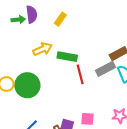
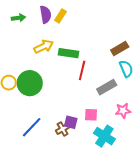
purple semicircle: (32, 14) -> (46, 15), moved
gray rectangle: (106, 69) -> (107, 87), moved
red line: (80, 74) -> (82, 70), turned 30

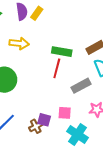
yellow arrow: (44, 46) -> (19, 43), turned 30
green rectangle: (69, 53) -> (62, 52), moved

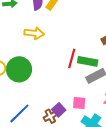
green rectangle: (62, 52) -> (88, 61), moved
purple square: (44, 120) -> (59, 110), turned 32

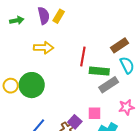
red line: (72, 58) -> (83, 56), moved

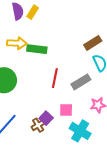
red line: (83, 56) -> (55, 78), moved
green rectangle: (99, 71) -> (37, 49), moved

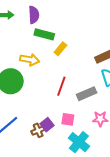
yellow rectangle: (33, 12) -> (60, 49), moved
yellow arrow: (17, 43) -> (30, 60), moved
green rectangle: (37, 49) -> (44, 34), moved

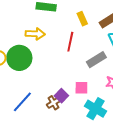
yellow rectangle: (60, 49) -> (82, 19), moved, turned -56
red line: (61, 86) -> (70, 42), moved

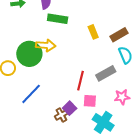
red line: (70, 42) -> (81, 81), moved
green circle: (19, 58) -> (29, 54), moved
blue line: (22, 102) -> (31, 94), moved

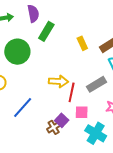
green rectangle: (58, 19) -> (46, 31), turned -66
yellow arrow: (46, 45) -> (58, 81), moved
green circle: (29, 54) -> (17, 52), moved

